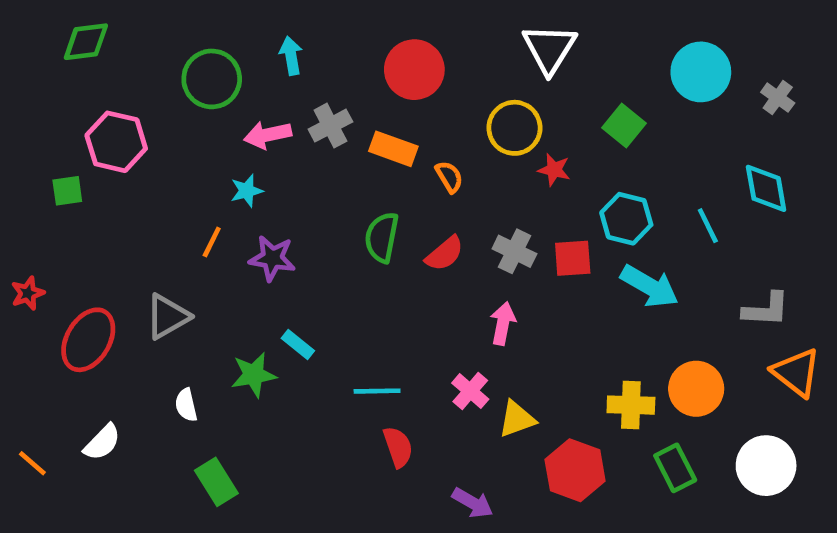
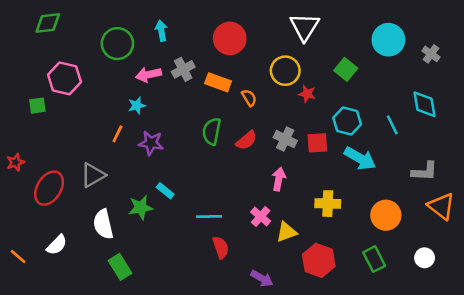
white semicircle: (186, 405) -> (103, 224), size x1.6
yellow cross: (631, 405) -> (328, 204), moved
white circle: (766, 466) -> (425, 258), size x0.6

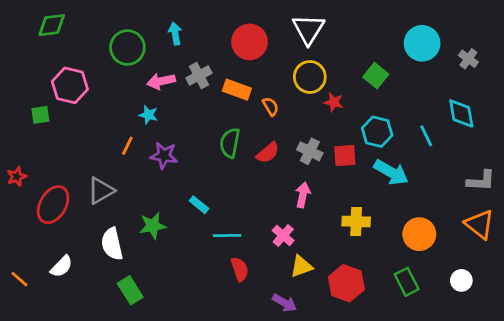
white triangle: (305, 27) -> (308, 29), moved
cyan star: (137, 106) -> (148, 115), turned 30
gray L-shape: (425, 171) -> (481, 181), moved
cyan rectangle: (165, 191) -> (199, 205), moved
yellow triangle: (286, 232) -> (301, 266), moved

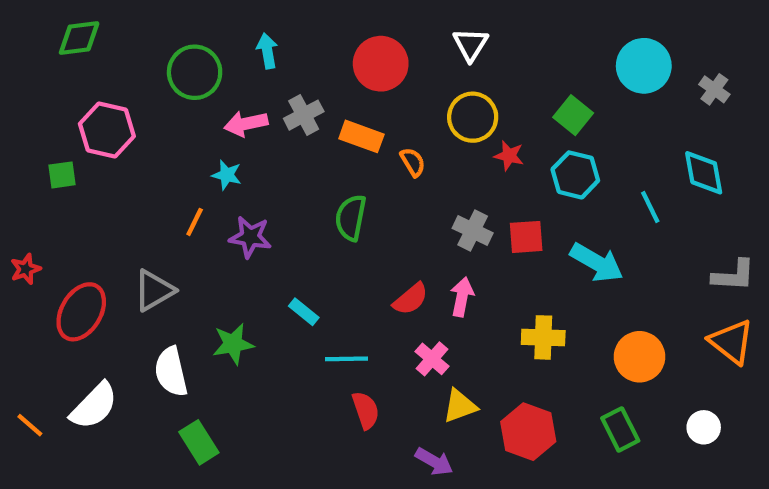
white triangle: (308, 29) -> (471, 44), size x0.7
cyan hexagon: (377, 132) -> (575, 175), moved
red semicircle: (268, 153) -> (411, 299), moved
white semicircle: (61, 266) -> (94, 406), size x1.4

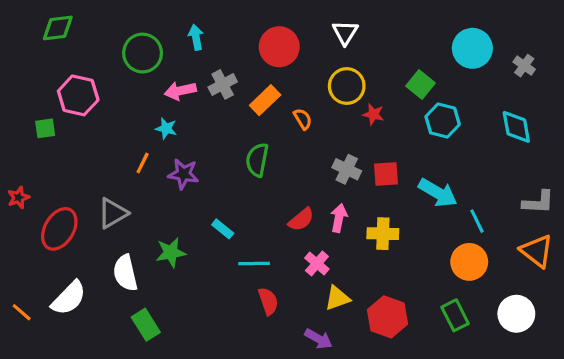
orange rectangle: (361, 136) -> (265, 100), turned -64
cyan hexagon: (575, 175) -> (443, 121), moved
cyan line: (650, 207) -> (477, 221), moved
yellow cross: (543, 337) -> (383, 234), moved
white circle: (704, 427) -> (516, 314), size x1.5

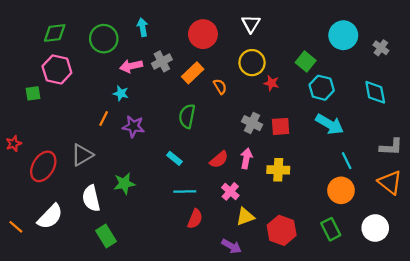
green diamond: (58, 28) -> (55, 33), moved
cyan arrow: (438, 193) -> (330, 124), moved
cyan rectangle: (223, 229) -> (174, 158), moved
red semicircle: (268, 301) -> (195, 219), turned 42

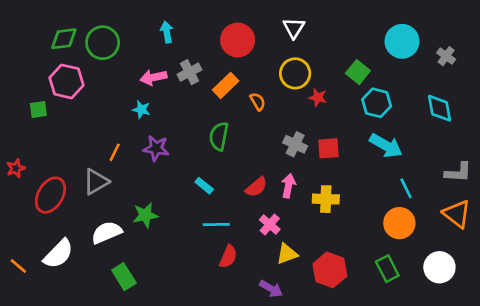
green circle: (104, 39) -> (103, 43), moved
orange line: (104, 118) -> (115, 152), moved
white semicircle: (91, 198) -> (107, 232), turned 80

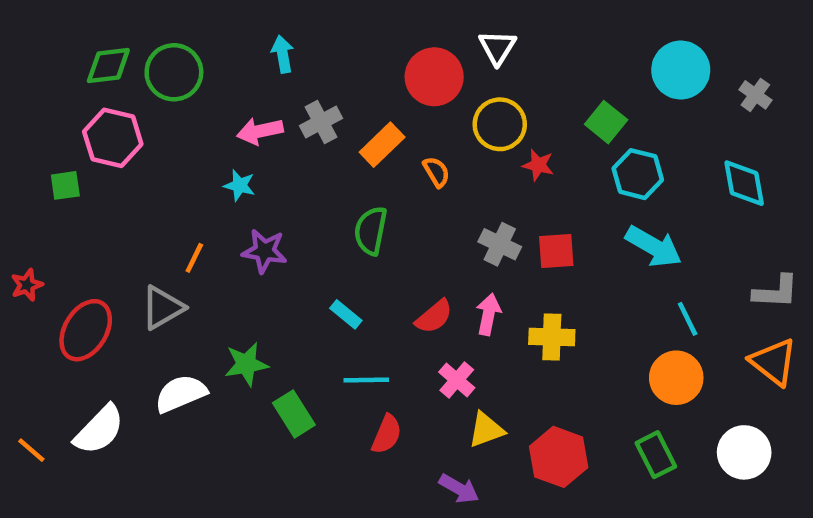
red circle: (238, 40) -> (434, 77), moved
green rectangle: (124, 277) -> (294, 414), moved

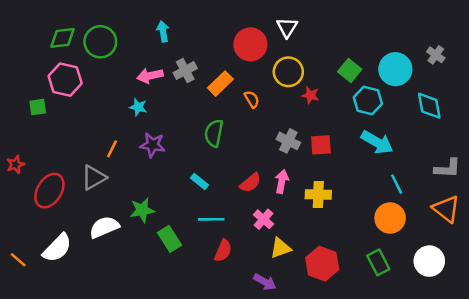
cyan circle: (681, 70) -> (395, 69), moved

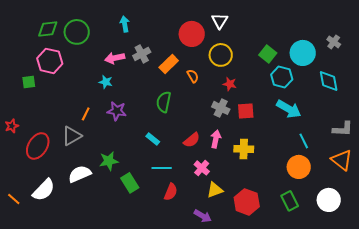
red star: (310, 95) -> (230, 84), moved

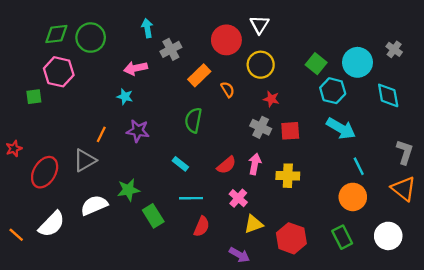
gray cross: (142, 54) -> (171, 49), moved
gray L-shape: (343, 129) -> (405, 152), turned -75

